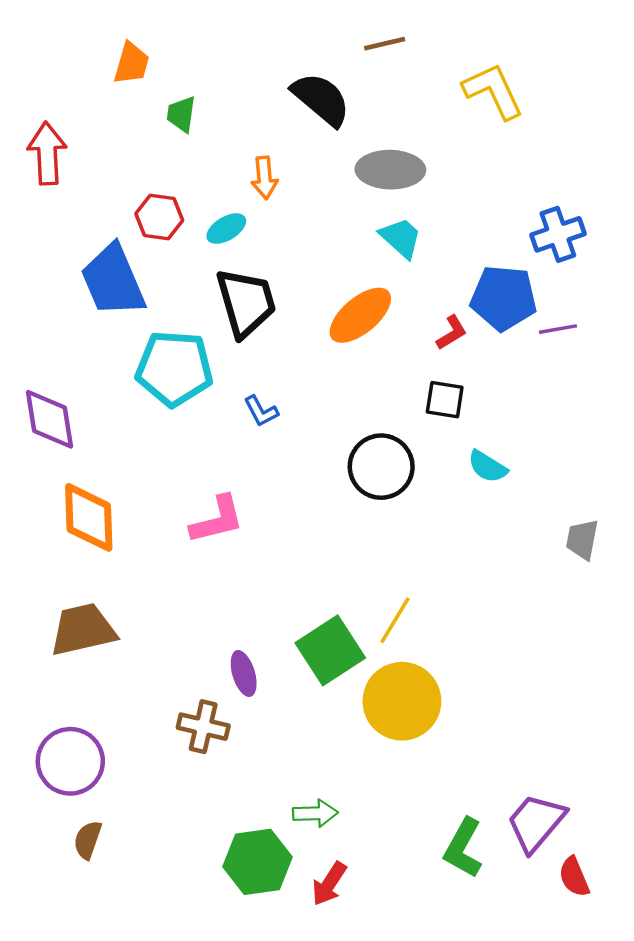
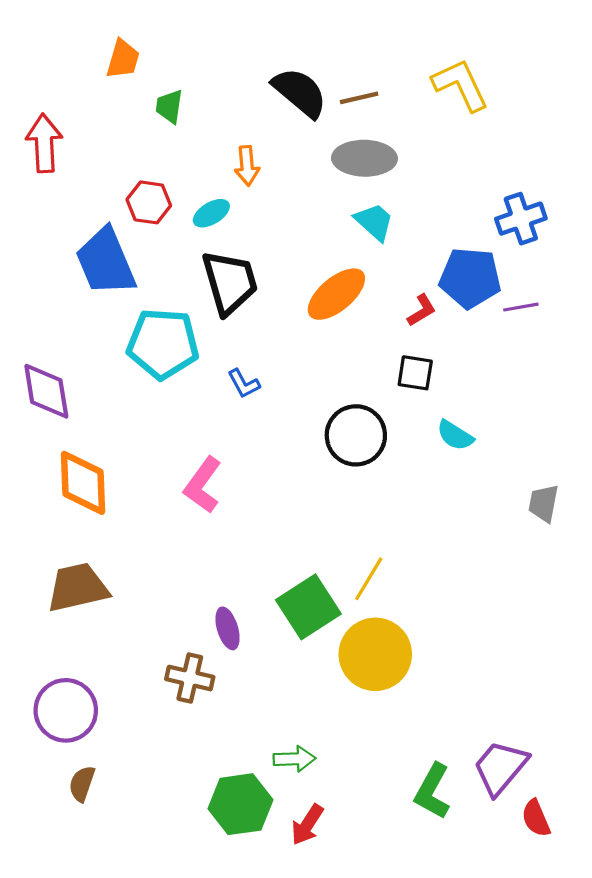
brown line: (385, 44) -> (359, 98), moved
pink L-shape: (217, 520) -> (203, 485), turned 140

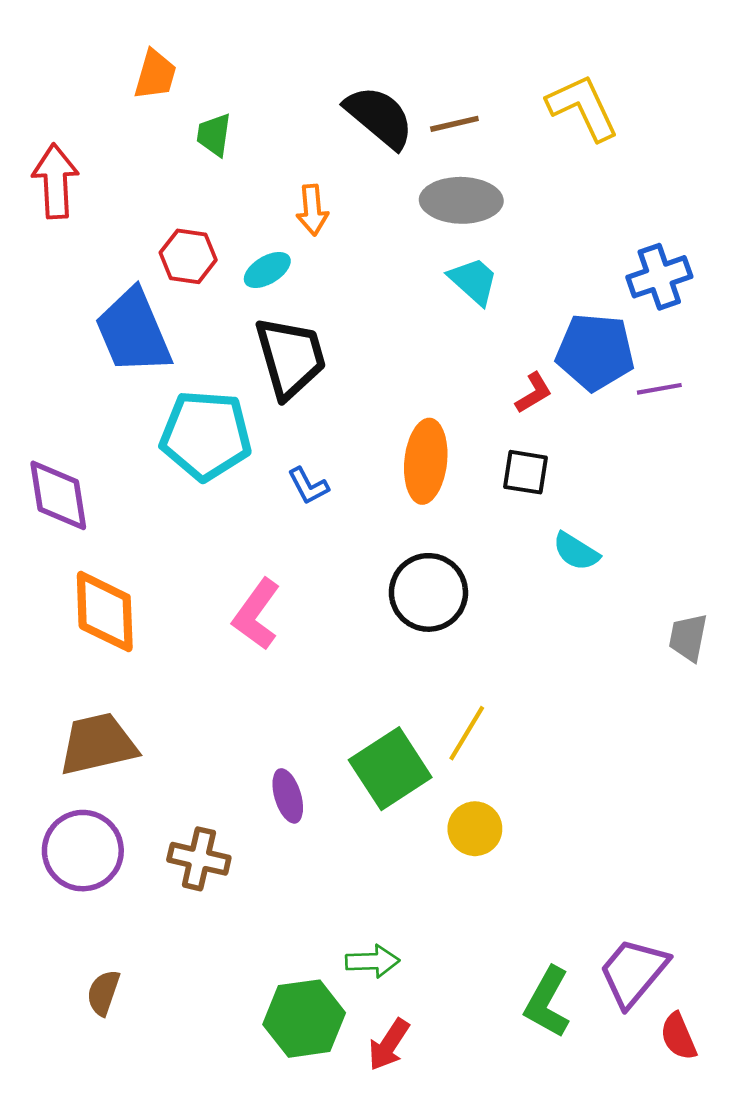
orange ellipse: (336, 294) -> (426, 461), moved, turned -44
black circle: (356, 435) -> (428, 592), moved
yellow circle: (375, 654) -> (475, 829), size x0.6
brown cross: (190, 678) -> (199, 859), moved
purple circle: (66, 710) -> (83, 851), moved

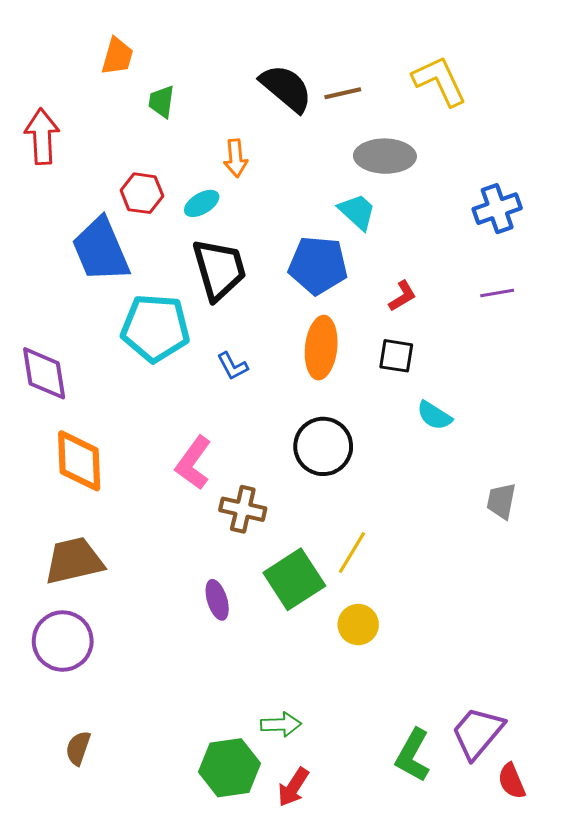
gray ellipse: (461, 200) -> (385, 156), moved
blue pentagon: (595, 352) -> (318, 265), moved
gray trapezoid: (688, 637) -> (501, 501), moved
brown cross: (199, 859) -> (243, 509), moved

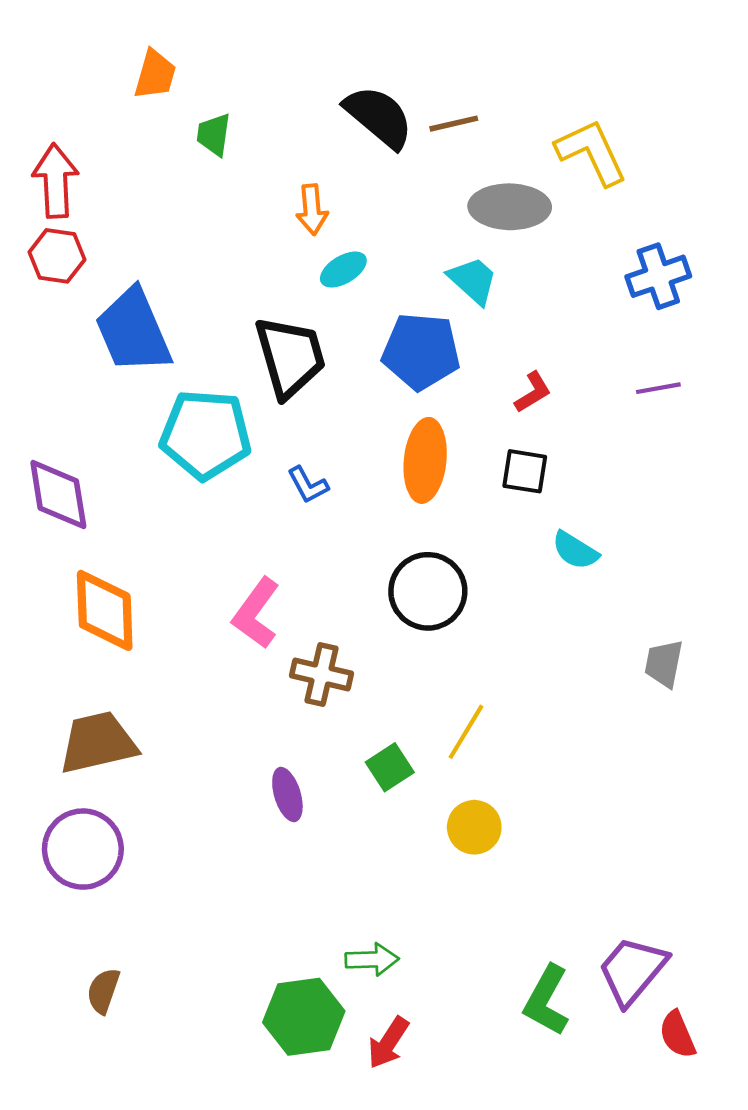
yellow L-shape: (440, 81) -> (591, 152), moved
red hexagon: (142, 193) -> (57, 256), moved
cyan ellipse: (202, 203) -> (343, 270), moved
green square: (294, 579) -> (390, 767), size x0.6

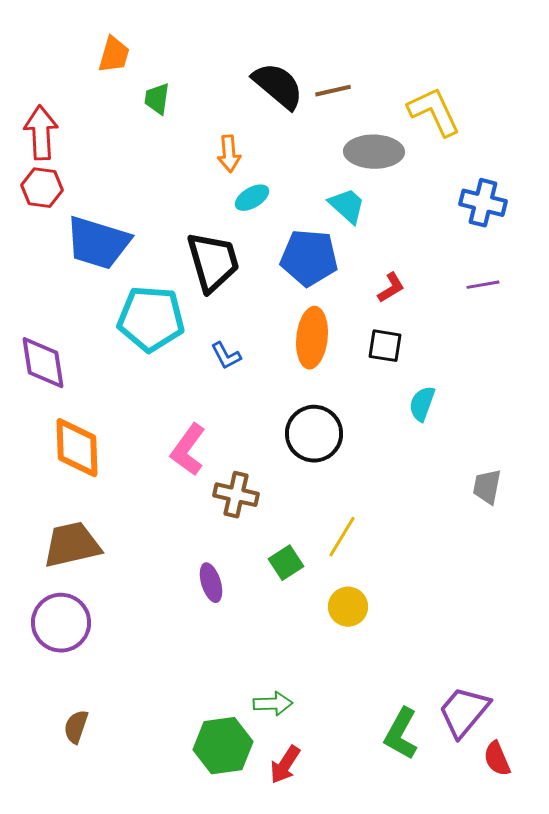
blue cross: (658, 276) -> (483, 203), turned 33
blue trapezoid: (133, 331) -> (98, 243), turned -50
cyan semicircle: (575, 550) -> (422, 404), turned 78

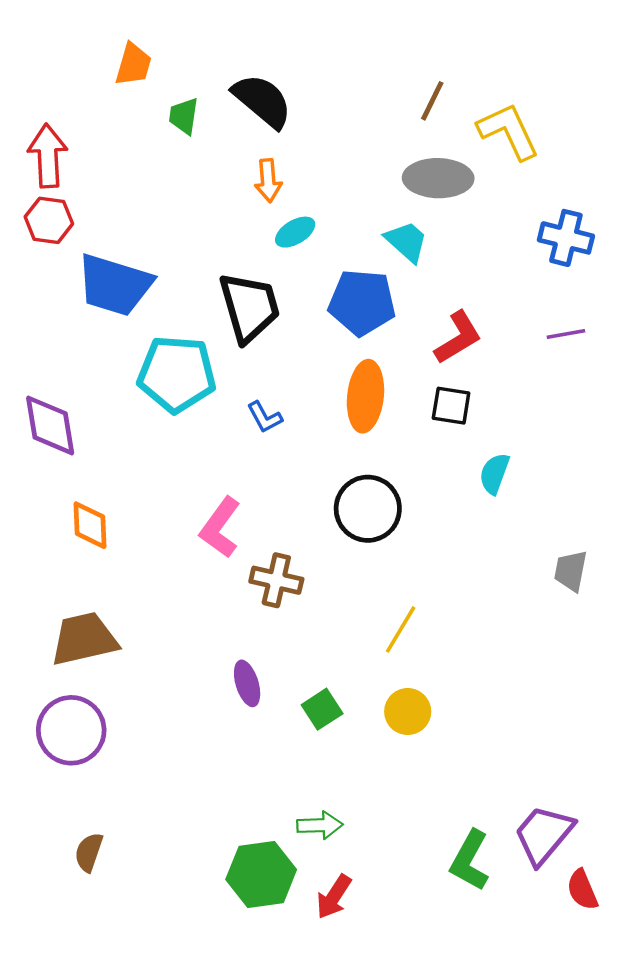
black semicircle: (278, 86) -> (262, 101), moved
brown line: (333, 91) -> (432, 101), moved, turned -51
red L-shape: (391, 288) -> (458, 338), size x1.5
orange diamond: (77, 448) -> (90, 525), size x0.7
green square: (286, 563) -> (322, 709), moved

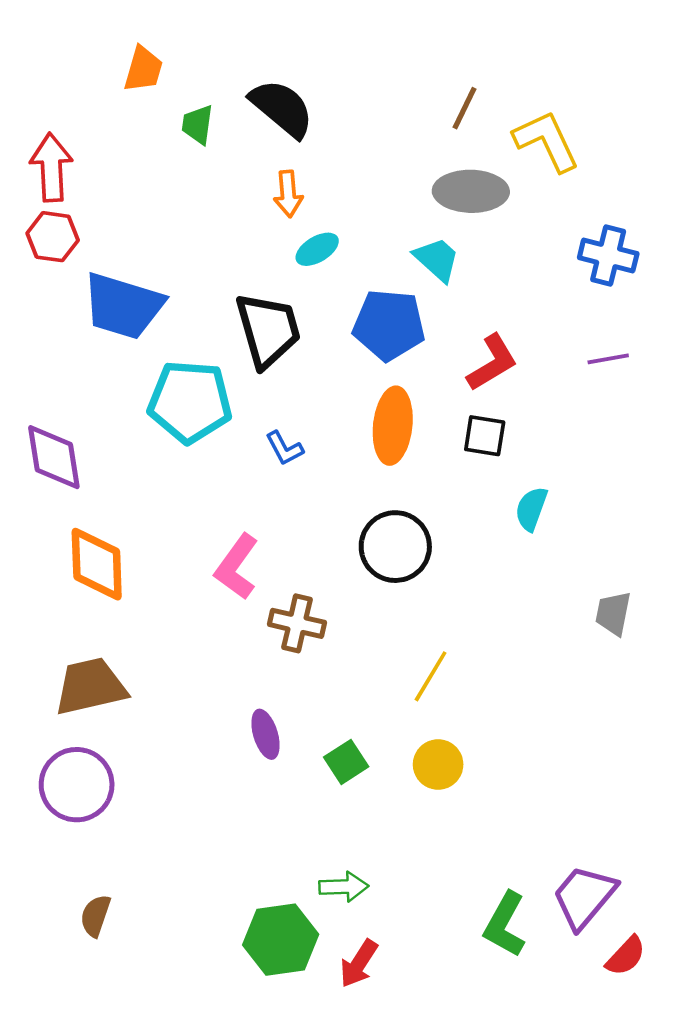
orange diamond: (90, 525) -> (97, 564), size x1.4
red semicircle: (582, 890) -> (626, 956), turned -114

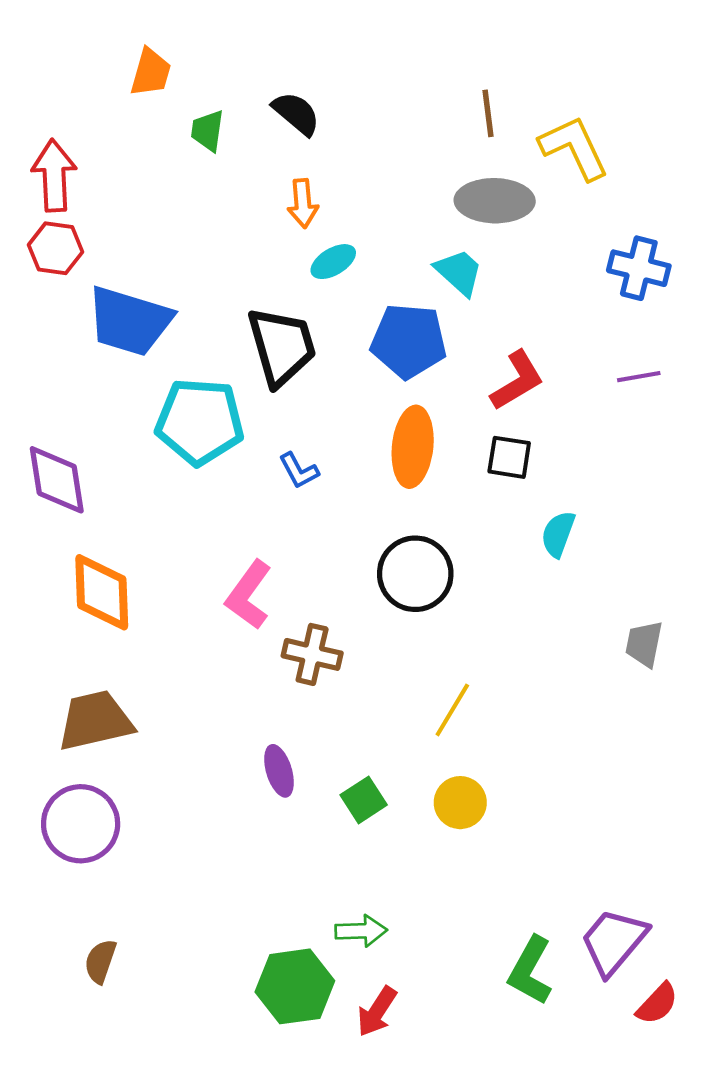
black semicircle: (282, 108) -> (296, 113), size x0.7
brown line: (465, 108) -> (488, 113), turned -33

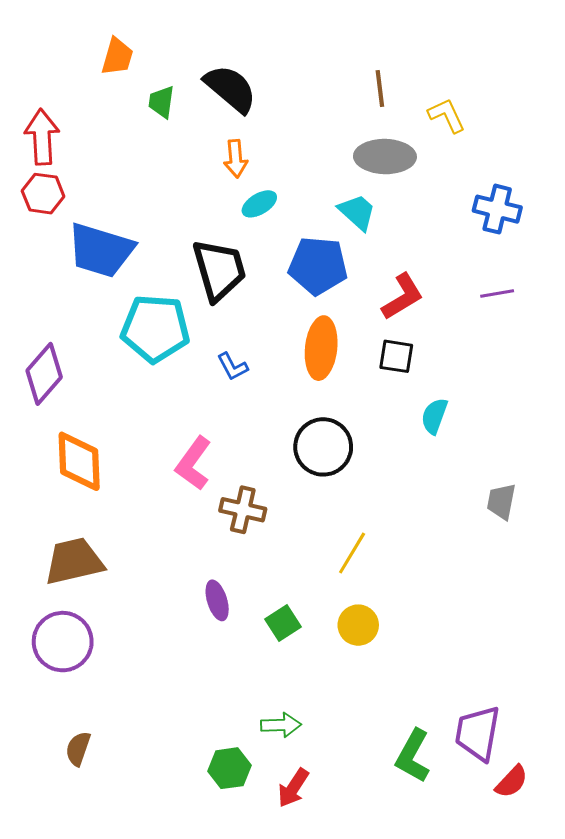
black semicircle: (296, 113) -> (230, 89), size x1.4
yellow L-shape: (574, 148) -> (447, 115), size x0.7
purple diamond: (57, 480) -> (44, 374), turned 50
purple trapezoid: (614, 941) -> (478, 733), turned -30
green hexagon: (295, 986) -> (229, 768), size x0.7

